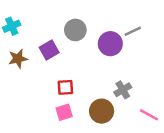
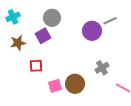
gray circle: (75, 30) -> (52, 18), moved
red square: (65, 87) -> (36, 66), moved
brown circle: (102, 111) -> (75, 84), moved

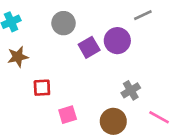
gray line: (110, 21) -> (143, 15), moved
purple square: (43, 36) -> (89, 47), moved
brown circle: (75, 84) -> (113, 121), moved

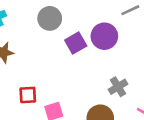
red square: (42, 88) -> (28, 95), moved

